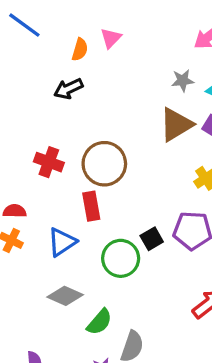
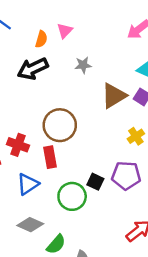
gray star: (183, 81) -> (83, 65), moved
black arrow: (68, 89) -> (33, 69), size x1.4
red cross: (49, 162) -> (18, 145), moved
black square: (152, 239) -> (95, 182), turned -35

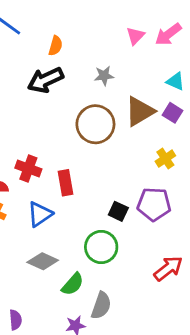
pink triangle: (65, 31) -> (135, 36), moved
brown circle: (60, 125) -> (95, 124), moved
green circle: (72, 196) -> (101, 247), moved

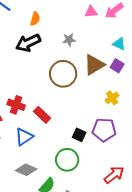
pink triangle: (135, 36) -> (91, 12), turned 40
red rectangle: (65, 183) -> (42, 115), turned -36

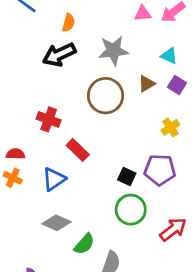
gray star: (69, 40) -> (113, 51), size x1.6
cyan triangle: (119, 44) -> (169, 56), moved
brown triangle: (94, 65) -> (147, 84), size x0.6
red cross: (16, 105) -> (49, 119), moved
green circle: (67, 160) -> (131, 210), moved

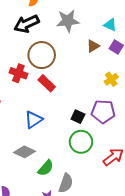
brown circle: (106, 96) -> (42, 55), moved
red rectangle: (78, 150) -> (47, 83), moved
blue triangle: (54, 179) -> (34, 120), moved

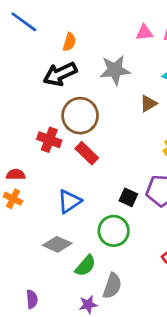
green circle: (81, 142) -> (114, 231), moved

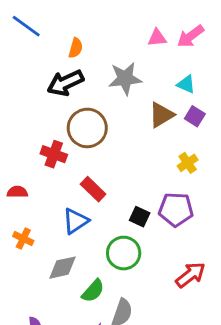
brown triangle: (148, 104) -> (161, 115), size x1.4
red rectangle: (87, 153) -> (93, 189), moved
orange cross: (13, 199) -> (23, 238), moved
gray diamond: (57, 244) -> (63, 268), turned -36

